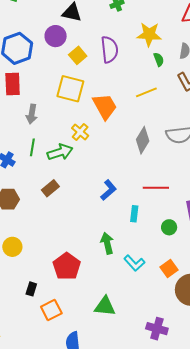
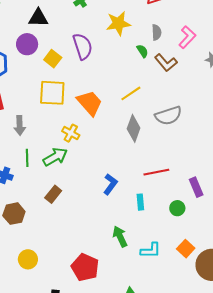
green semicircle: (159, 59) -> (142, 51), moved
yellow line: (146, 92) -> (131, 93), moved
cyan L-shape: (134, 263) -> (151, 250), turned -35

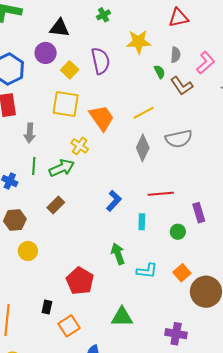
yellow circle: (28, 259) -> (28, 251), moved

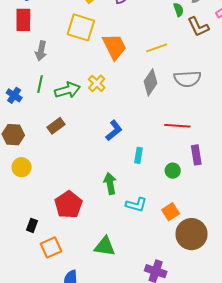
yellow cross: (80, 146) -> (97, 83), moved
red line: (161, 194) -> (177, 126), moved

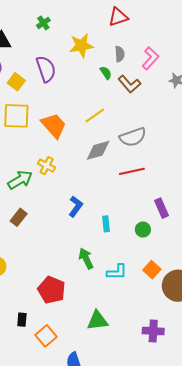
gray diamond: (150, 82) -> (98, 150), turned 56
red line: (177, 126) -> (132, 171), moved

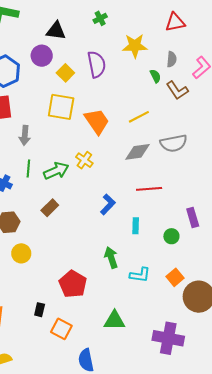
red line: (132, 171) -> (149, 189), moved
purple cross: (153, 331) -> (168, 338), size x1.4
orange square: (46, 336) -> (61, 329), turned -30

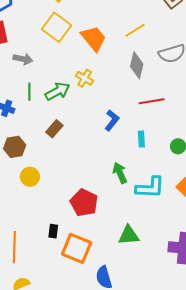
yellow square: (61, 107) -> (57, 27), turned 32
gray arrow: (25, 135) -> (23, 59), turned -78
gray diamond: (138, 152) -> (137, 65), turned -64
cyan L-shape: (140, 275) -> (150, 188), size x1.4
orange square: (61, 329) -> (77, 248), size x1.4

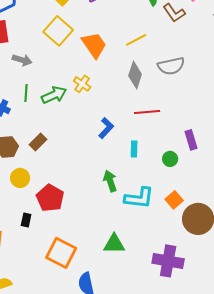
brown rectangle: (54, 129) -> (38, 142), moved
red pentagon: (84, 203) -> (50, 198), moved
black rectangle: (53, 231) -> (26, 220), moved

